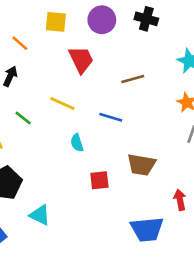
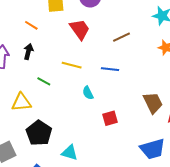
brown trapezoid: (141, 165) -> (153, 103), moved, turned -115

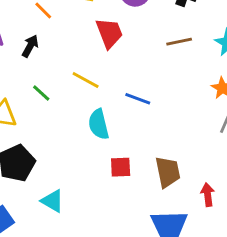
brown line: (122, 37) -> (179, 42), moved
cyan semicircle: (88, 93) -> (99, 124), size x1.5
brown trapezoid: (153, 103) -> (168, 172), moved

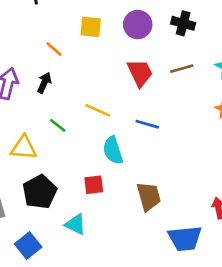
red trapezoid: (109, 33) -> (140, 73), moved
red square: (121, 167) -> (94, 185), moved
brown trapezoid: (168, 172) -> (149, 196), moved

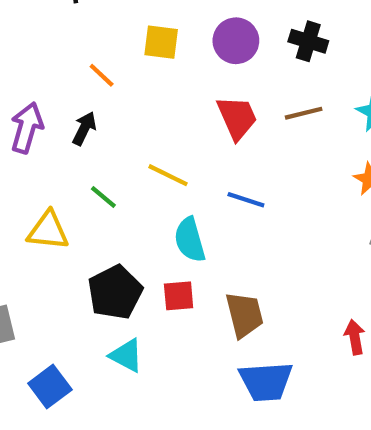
red square: (94, 185) -> (179, 296), moved
black pentagon: (40, 192) -> (115, 292), moved
blue trapezoid: (185, 238) -> (266, 381), moved

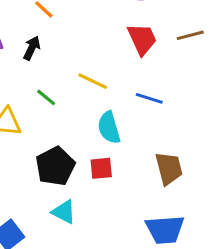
brown trapezoid: (244, 315) -> (169, 168), moved

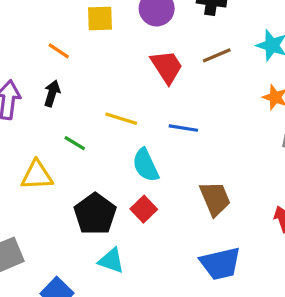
red square: (101, 168) -> (144, 209), turned -30

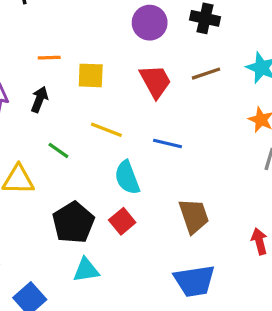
yellow square: (100, 19) -> (91, 75), moved
orange line: (59, 51) -> (49, 58), turned -40
cyan triangle: (111, 261) -> (86, 270), turned -32

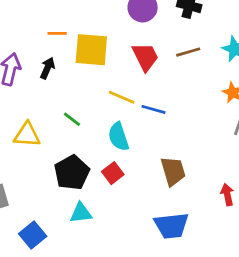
yellow square: (91, 75) -> (91, 50), size x1.5
yellow line: (106, 130) -> (122, 97), moved
green line: (58, 150) -> (72, 119), moved

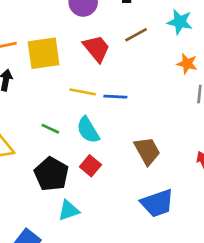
green line: (72, 119) -> (50, 129), moved

